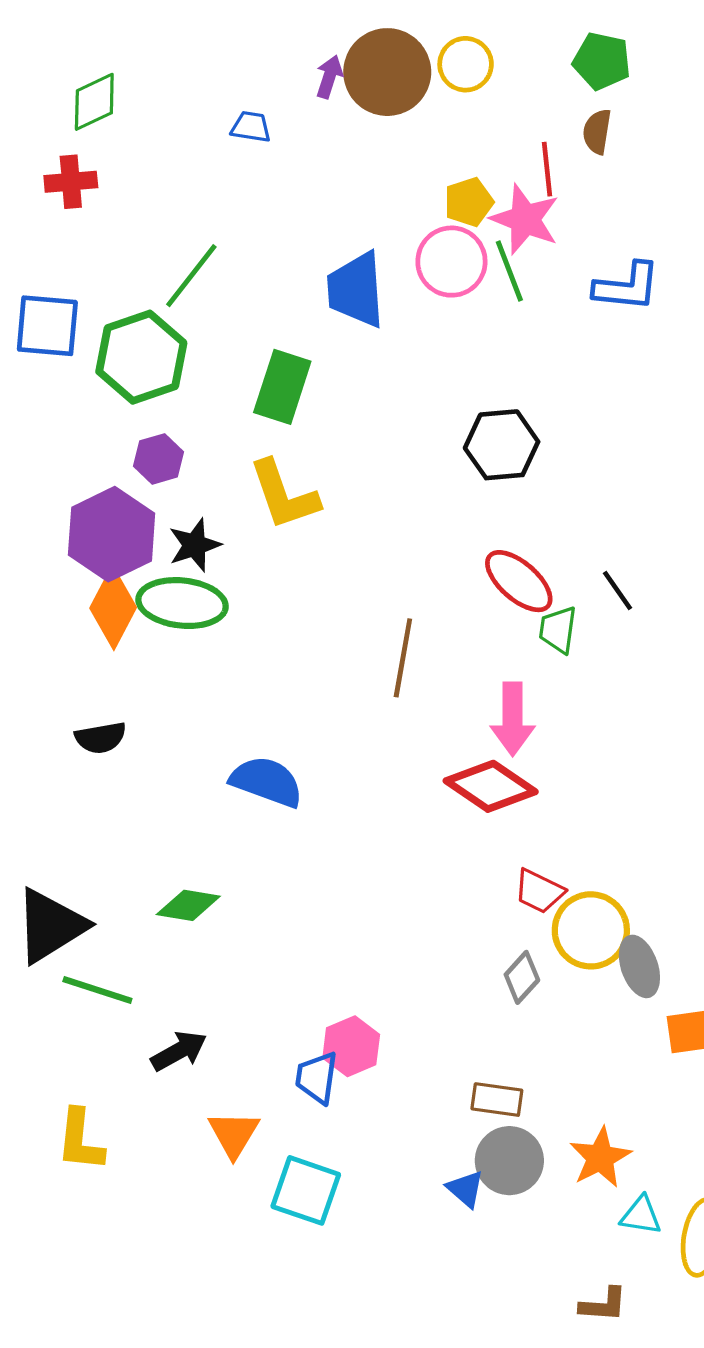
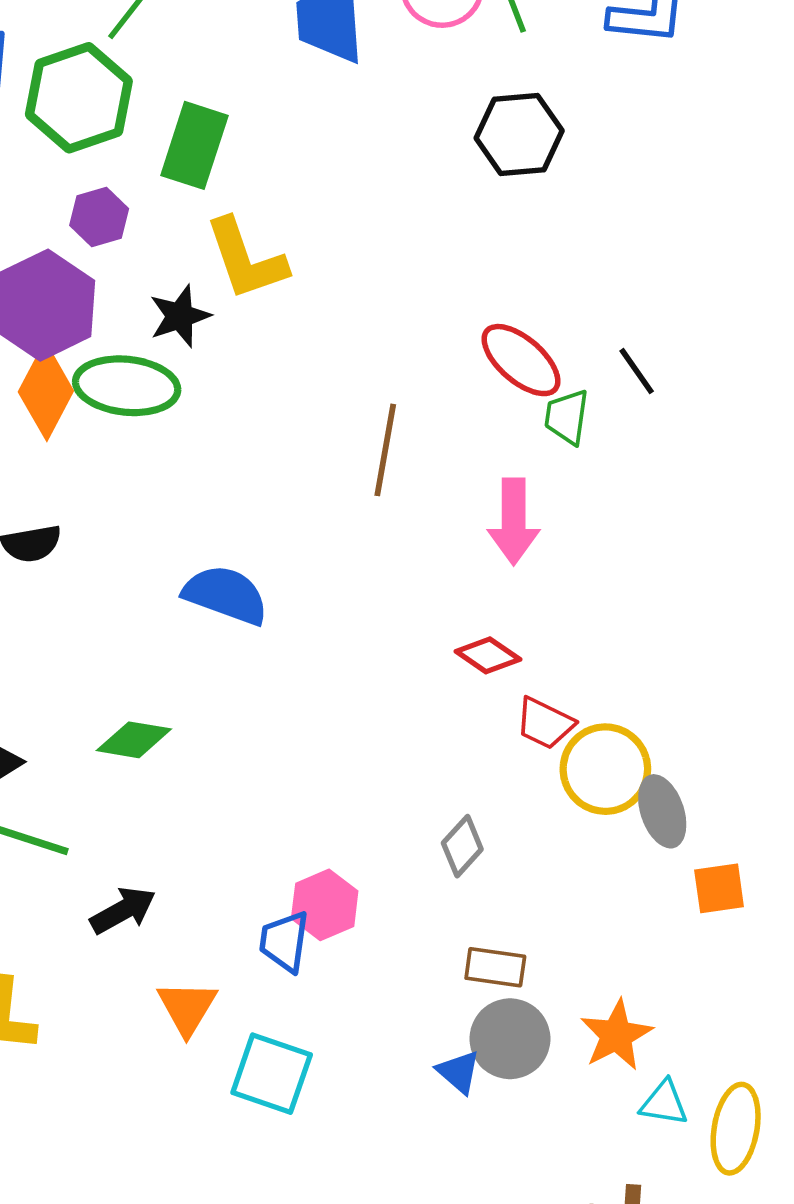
green rectangle: (282, 387) -> (194, 145), moved
black hexagon: (502, 445) -> (519, 134), moved
black star: (195, 545) -> (180, 316), moved
red diamond: (491, 786) -> (488, 655), moved, size x0.6
gray diamond: (522, 977) -> (462, 846), moved

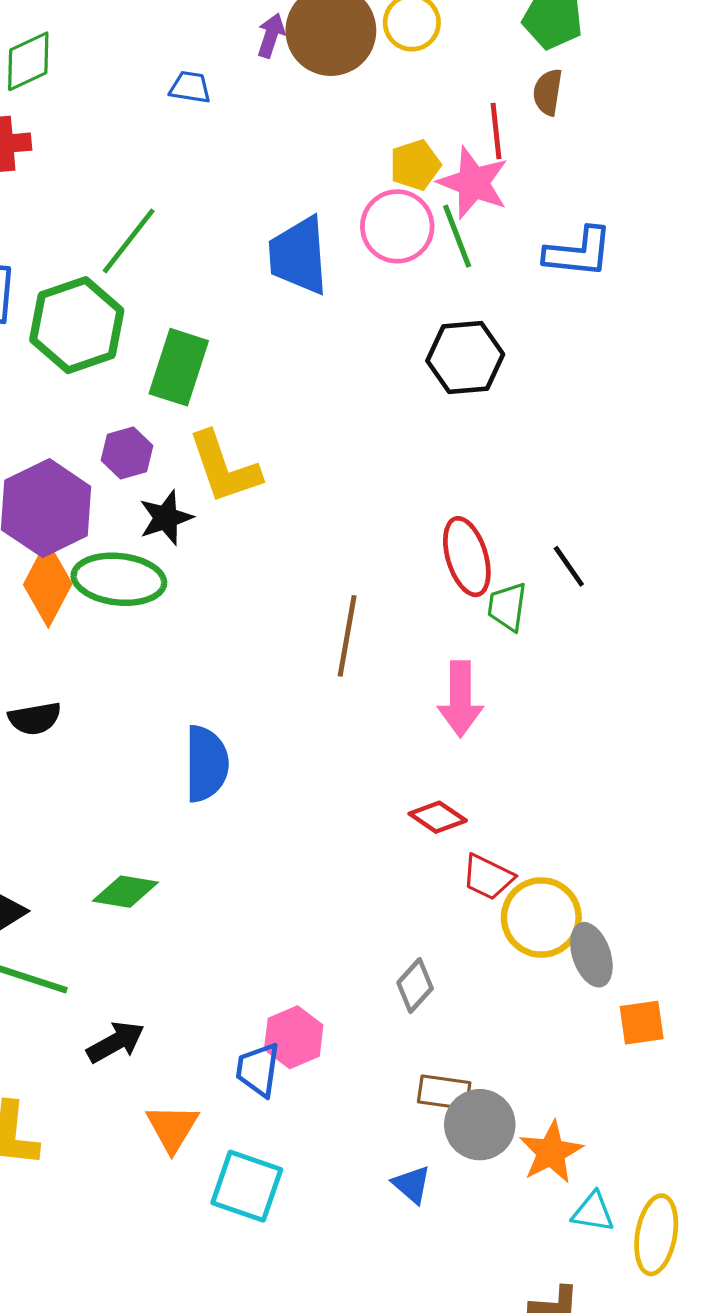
purple hexagon: (99, 217) -> (127, 453), moved
red ellipse: (521, 360) -> (467, 557), turned 32
blue semicircle: (226, 595) -> (206, 764), turned 70
gray circle: (510, 1039) -> (480, 1125), moved

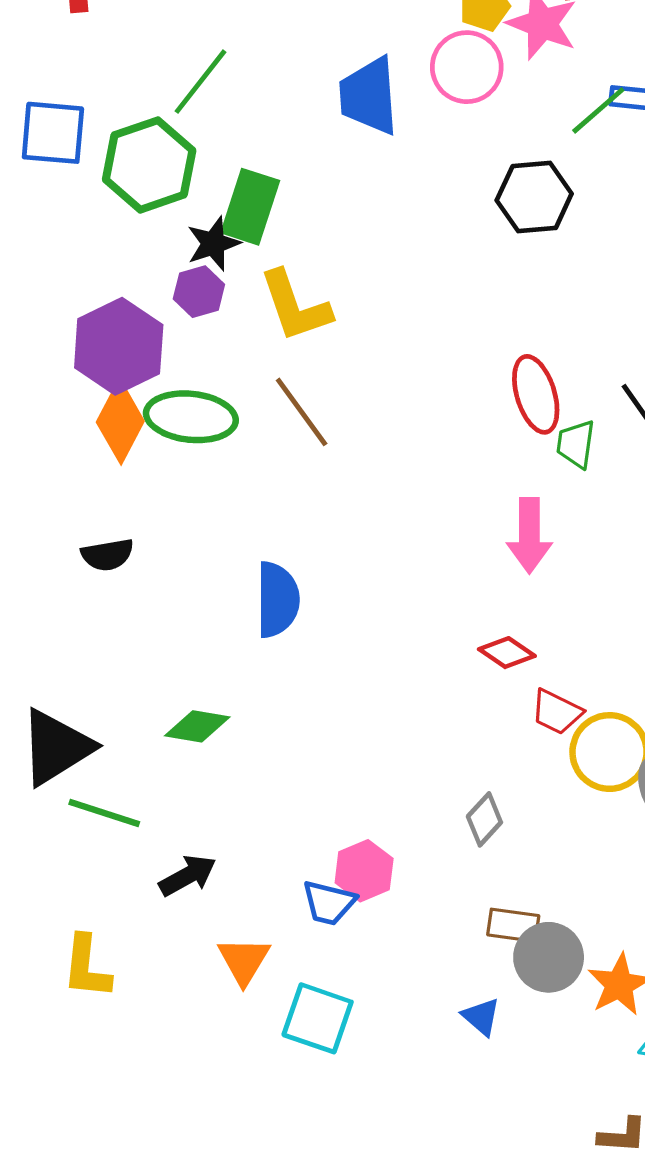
green line: (457, 236) -> (598, 110), moved, turned 70
black star: (166, 518) -> (213, 244), moved
brown line: (347, 636) -> (302, 412), moved, turned -46
blue trapezoid: (258, 1070) -> (329, 903), turned -84

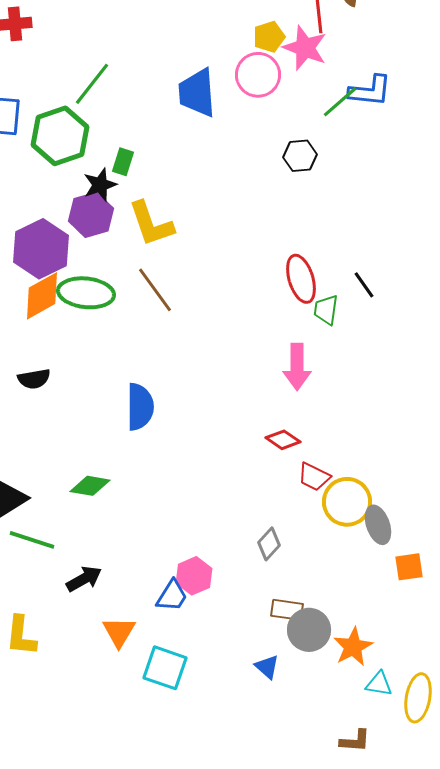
black hexagon: (534, 197) -> (300, 156), size x0.7
green rectangle: (250, 207) -> (123, 162), size x0.6
purple hexagon: (199, 292) -> (91, 215), size x1.4
orange diamond: (120, 422) -> (42, 296), turned 33
blue trapezoid: (329, 903) -> (172, 596), turned -72

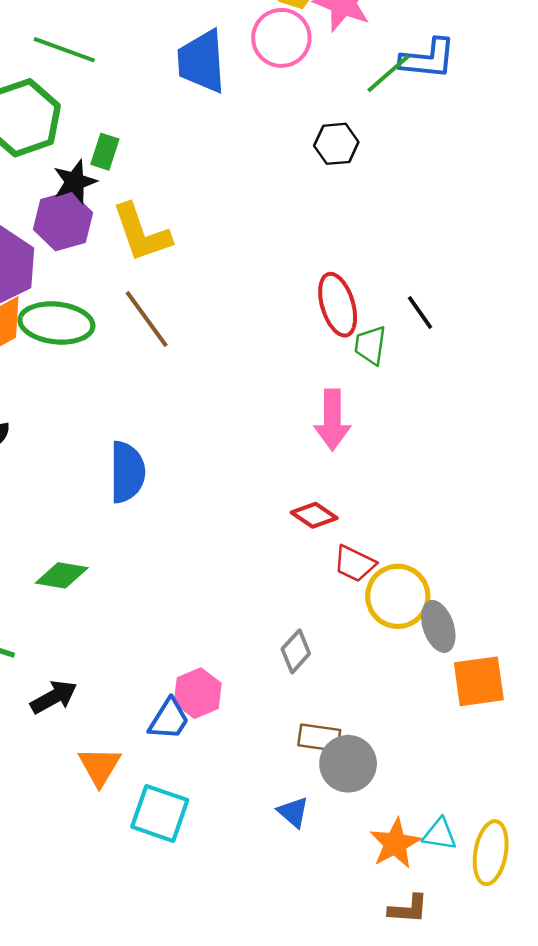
green line: (92, 84) -> (64, 50), turned 72
orange square: (409, 567) -> (479, 681), size x1.4
orange star: (353, 647) -> (395, 843), moved

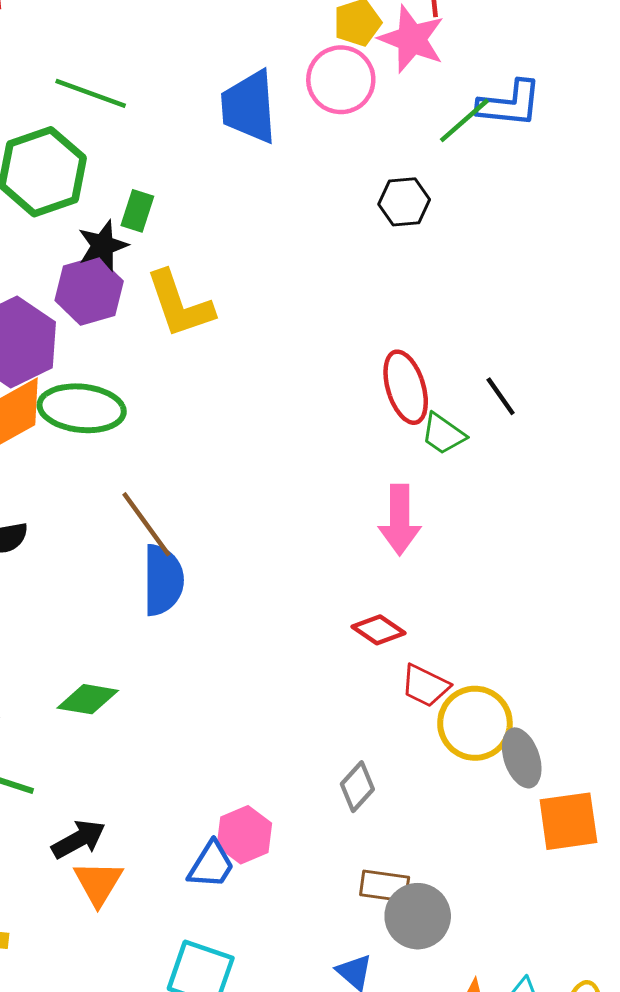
brown line: (147, 319) -> (146, 524), moved
green trapezoid: (370, 345) -> (443, 434), turned -63
orange triangle: (100, 766) -> (98, 883), moved

